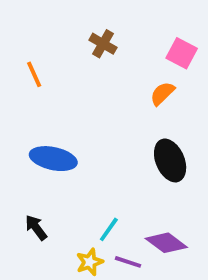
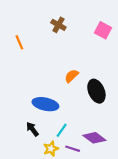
orange semicircle: (162, 93) -> (71, 76), moved
blue ellipse: (53, 159) -> (45, 104), moved
black arrow: (36, 227) -> (32, 129), moved

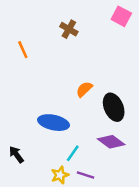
pink square: (103, 30) -> (121, 16), moved
black arrow: (32, 129) -> (16, 155), moved
purple diamond: (94, 138) -> (111, 142), moved

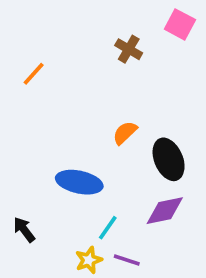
brown cross: (69, 29) -> (129, 49), moved
orange line: (23, 50) -> (34, 74), turned 66
purple diamond: (111, 142) -> (165, 211), turned -48

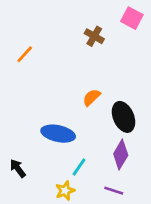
purple diamond: (165, 211) -> (121, 154), turned -48
purple line: (127, 260) -> (114, 191), moved

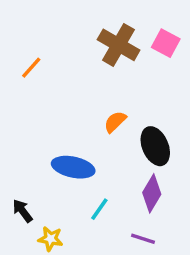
pink square: (132, 18) -> (166, 43), moved
brown cross: (94, 36) -> (119, 45), size x1.6
yellow star: (65, 191) -> (50, 239), moved, turned 30

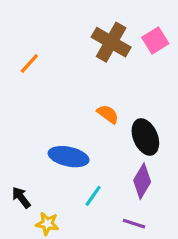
pink square: (166, 43) -> (155, 41), turned 30
orange semicircle: (115, 122) -> (108, 114), turned 80

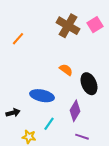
purple diamond: (142, 181) -> (75, 111), moved
cyan line: (93, 196) -> (49, 124), moved
black arrow: (21, 197) -> (13, 113), moved, turned 112

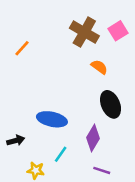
orange semicircle: (66, 70) -> (99, 67), moved

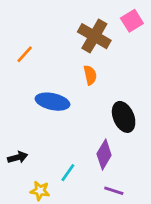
pink square: (118, 31) -> (132, 21), moved
orange semicircle: (99, 67) -> (90, 75), moved, turned 42
blue ellipse: (52, 119) -> (53, 102), moved

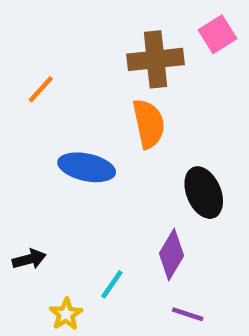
brown cross: (94, 36) -> (155, 59), turned -36
orange semicircle: (90, 75) -> (149, 124), size x1.5
yellow star: (40, 191) -> (66, 314), turned 30

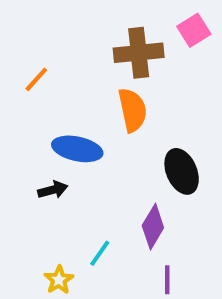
black arrow: (29, 259) -> (53, 190), moved
purple line: (188, 314) -> (167, 280), turned 72

